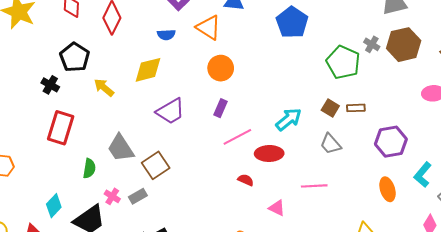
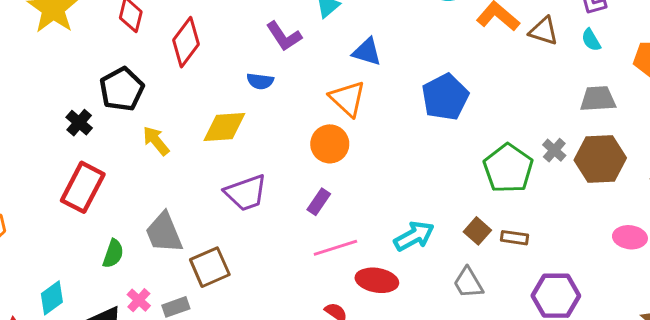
orange triangle: (209, 27) -> (348, 99), moved

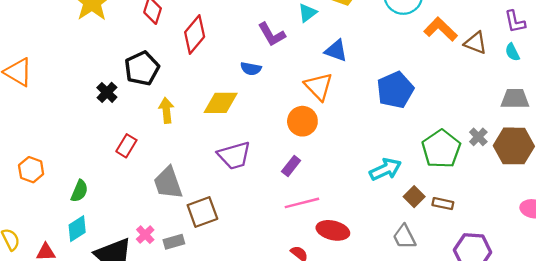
yellow arrow: (156, 141) -> (166, 110), turned 30
red rectangle: (83, 187) -> (126, 146), moved, size x0.6
cyan arrow: (414, 236) -> (385, 169), moved
green semicircle: (113, 254) -> (79, 191), moved

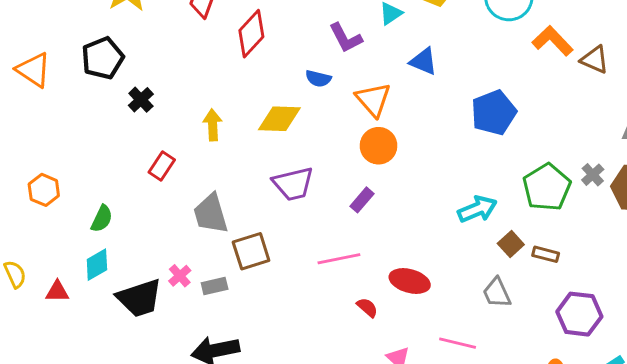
black pentagon: (142, 68) -> (103, 58), moved
orange triangle: (319, 86) -> (373, 100), moved
pink line: (302, 203) -> (339, 259), moved

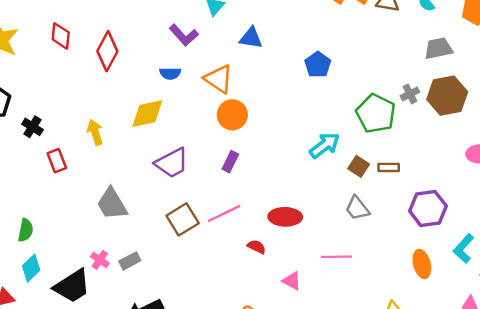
blue pentagon: (494, 113) -> (318, 65), size x0.7
red rectangle: (162, 166) -> (57, 161), moved, turned -40
gray cross: (593, 175) -> (410, 94), turned 30
brown square: (251, 251) -> (183, 219), moved

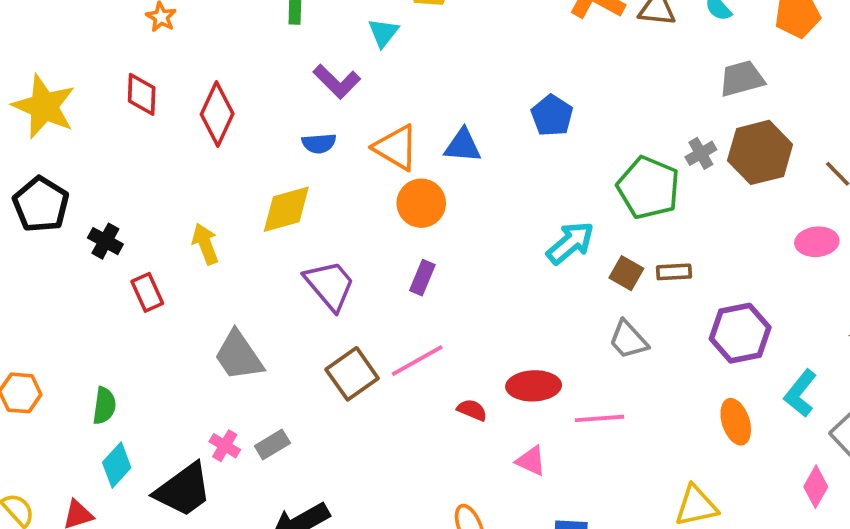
blue triangle: (251, 38) -> (463, 146), moved
purple trapezoid: (172, 163) -> (330, 285), turned -99
red ellipse: (285, 217) -> (534, 386), moved

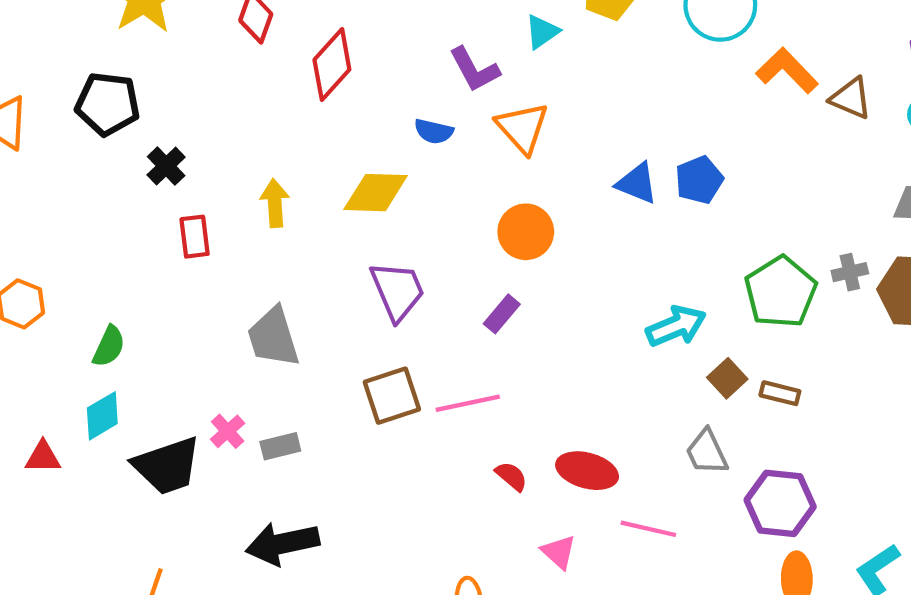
blue triangle: (463, 146) -> (637, 183), moved
orange triangle: (396, 148) -> (522, 128), moved
black pentagon: (41, 204) -> (108, 104), turned 30
purple hexagon: (740, 333) -> (780, 503), moved

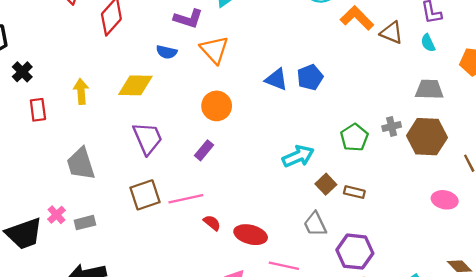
purple L-shape: (474, 69) -> (188, 19), turned -44
green pentagon: (781, 292) -> (354, 137), size x0.7
red semicircle: (511, 476) -> (212, 223), moved

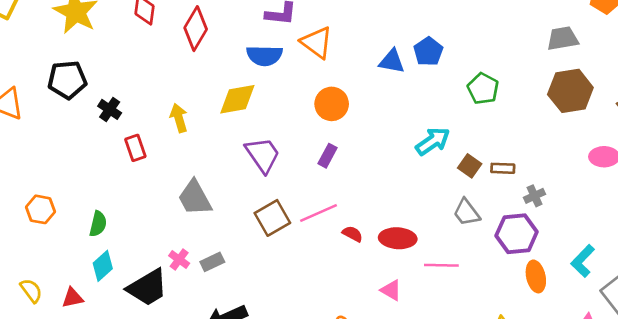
blue semicircle: (167, 52) -> (264, 56), size x1.5
gray cross: (392, 126) -> (535, 196), moved
green pentagon: (354, 137) -> (483, 89), moved

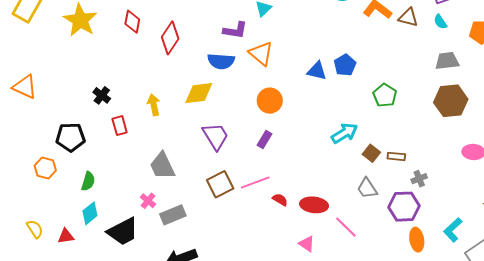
black pentagon: (67, 80) -> (70, 137), moved
pink cross: (179, 260) -> (148, 201), moved
gray rectangle: (212, 262) -> (173, 215), size x1.4
pink line: (441, 265) -> (346, 227), turned 40

